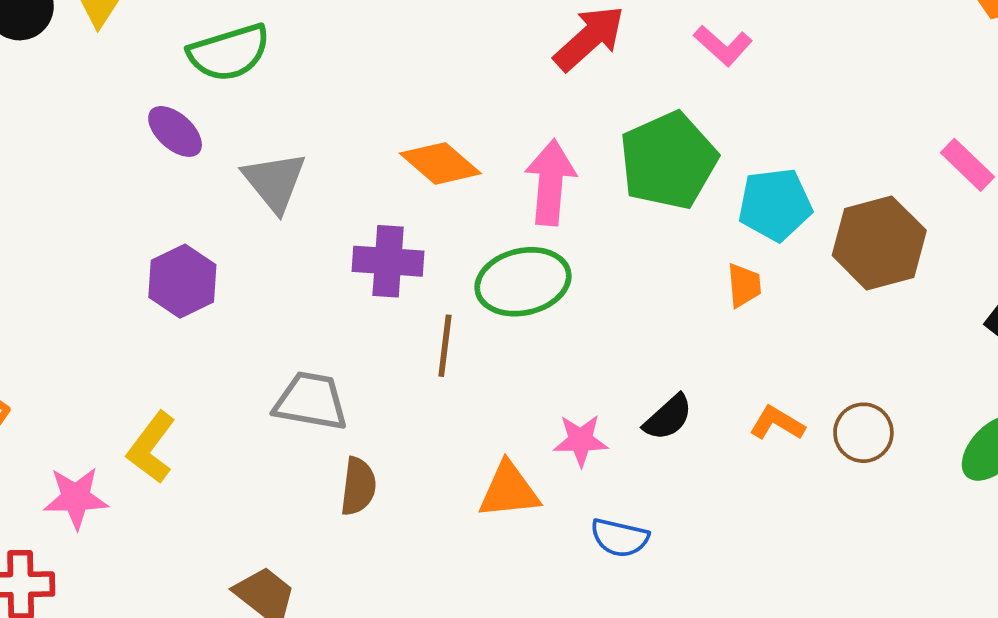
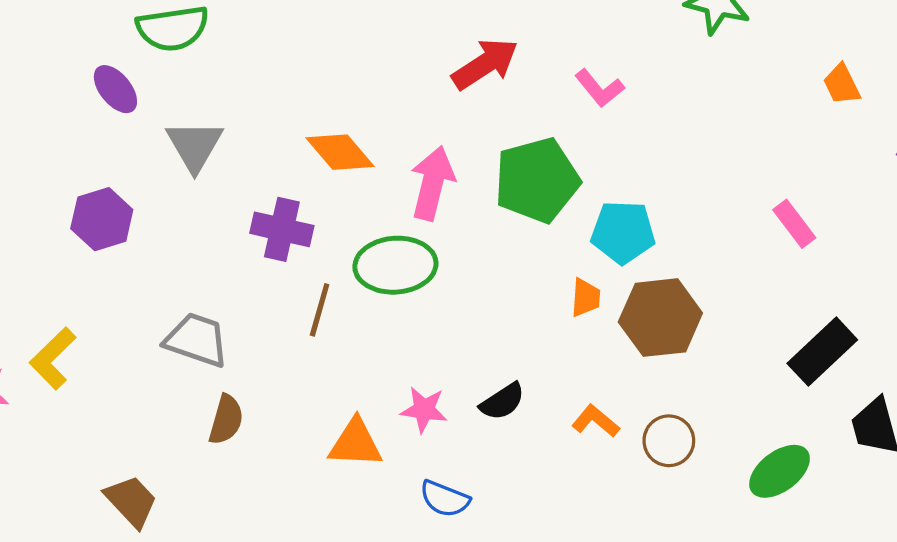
brown hexagon: (879, 243) -> (660, 318), moved

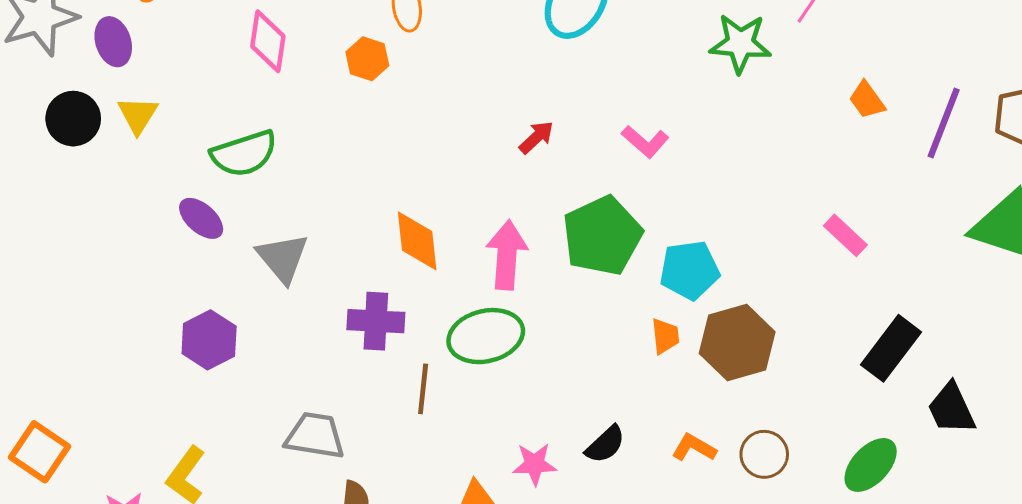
red arrow: (485, 64) -> (536, 137), size x0.6
orange diamond: (340, 152) -> (417, 241), turned 44

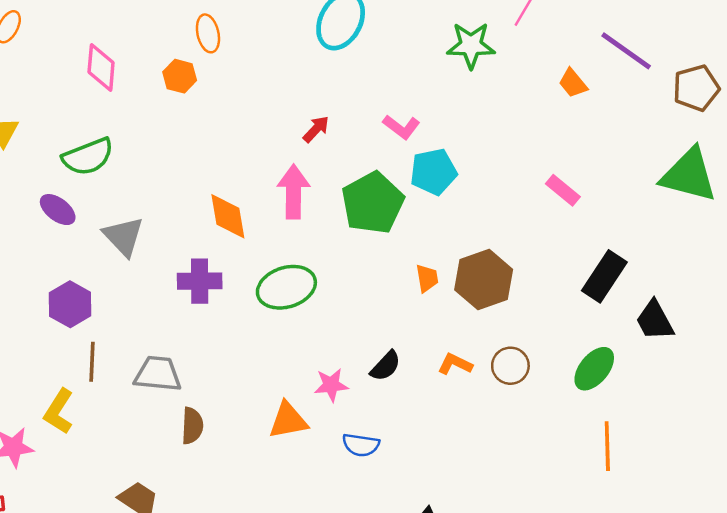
purple line: (944, 123) -> (626, 51), moved, turned -72
pink arrow: (507, 255) -> (294, 192), moved
cyan pentagon: (689, 270) -> (433, 172), moved
brown line: (423, 389) -> (92, 362), moved

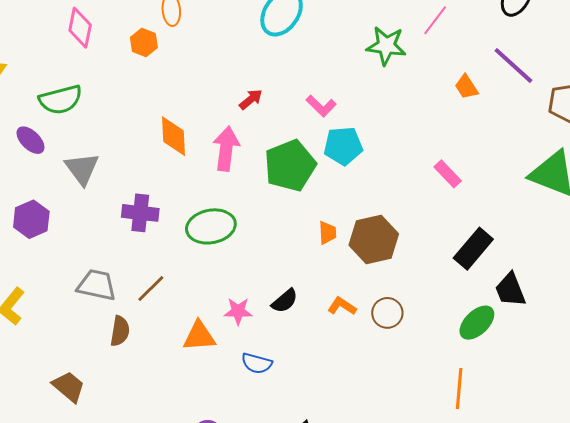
orange diamond: (228, 216) -> (173, 136), moved
brown line: (92, 362) -> (151, 288), moved, turned 36
green ellipse: (594, 369) -> (477, 323), moved

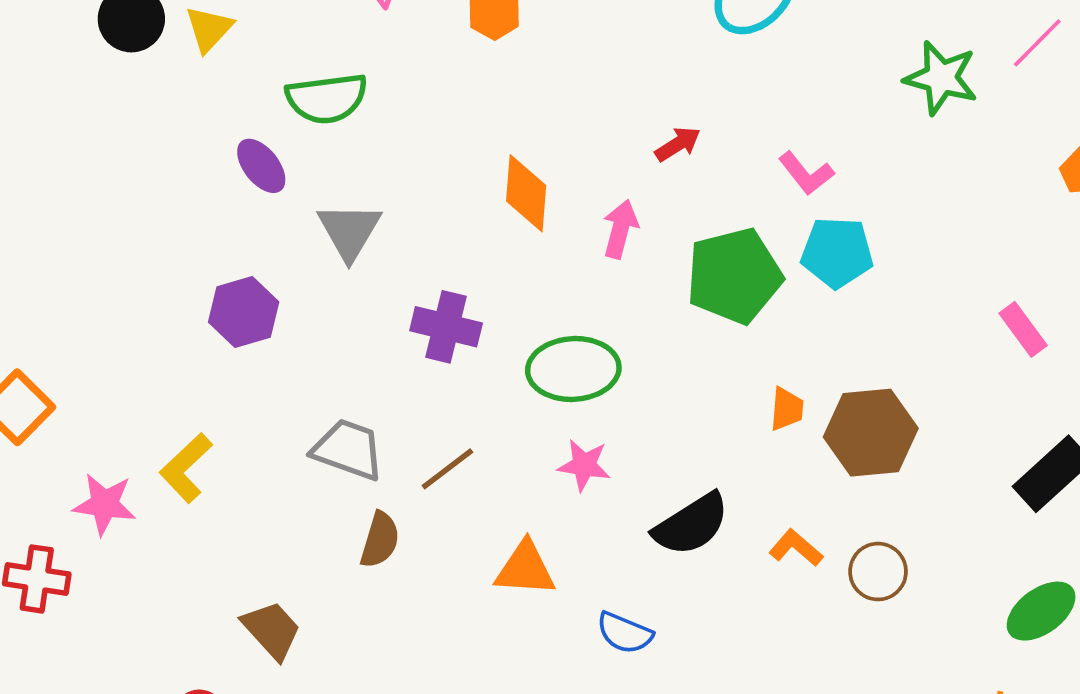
pink arrow: (226, 149) -> (620, 229), size x0.7
black semicircle: (285, 301) -> (691, 524), size x1.5
pink star: (238, 311) -> (584, 465), moved

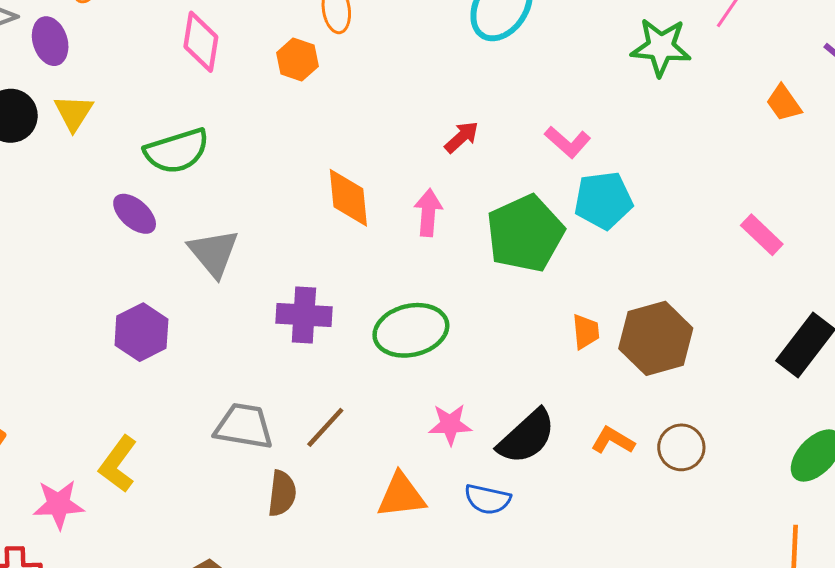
pink star: (584, 465) -> (450, 424), moved
blue semicircle: (625, 633) -> (487, 499), moved

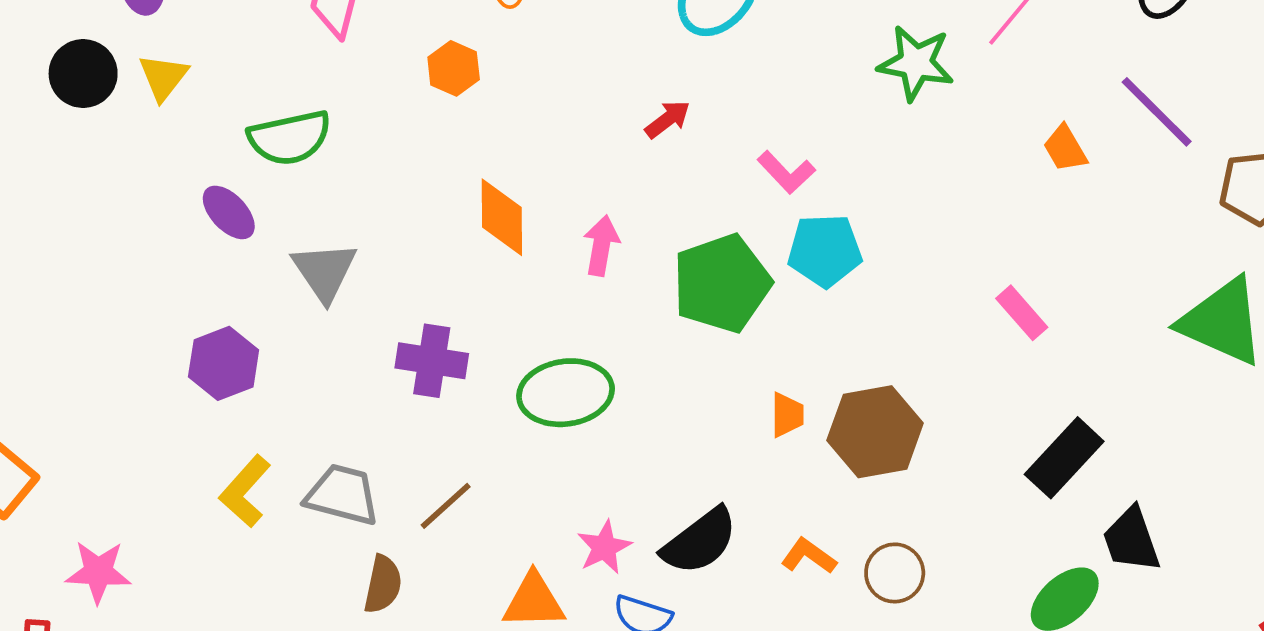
orange hexagon: (297, 59) -> (454, 68), moved
red arrow: (462, 137) -> (668, 119), moved
pink star: (450, 424) -> (604, 547), moved, turned -30
yellow L-shape: (118, 464) -> (245, 491), moved

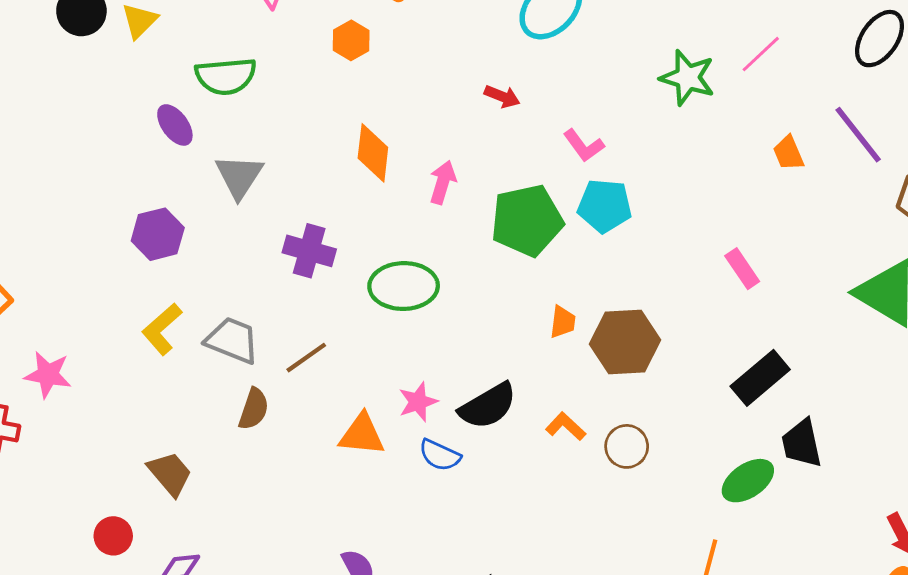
red arrow: (668, 119) -> (502, 96), turned 52

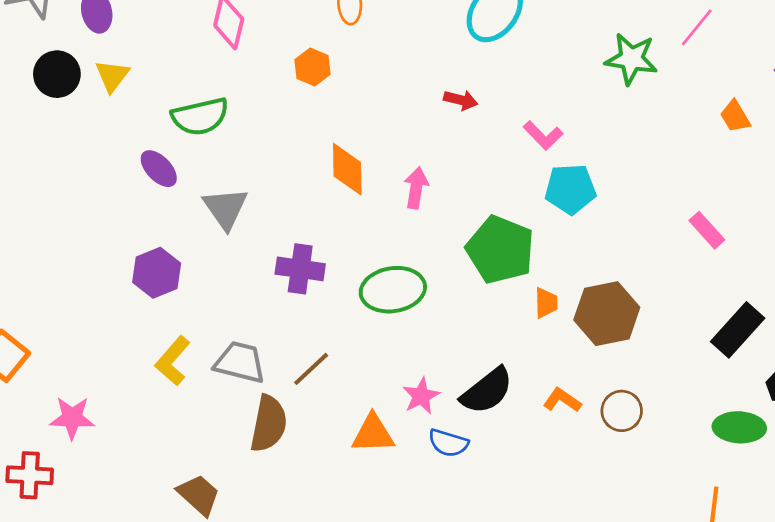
green pentagon: (527, 220) -> (500, 250), moved, turned -30
brown semicircle: (254, 409) -> (269, 424), size x1.4
green ellipse: (748, 481) -> (739, 427), turned 45

